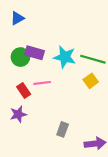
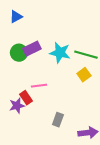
purple rectangle: (35, 53) -> (32, 49), turned -42
pink line: (42, 83) -> (39, 86), moved
red rectangle: (24, 91) -> (26, 98), moved

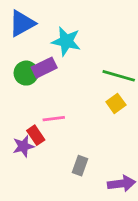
blue triangle: (16, 17) -> (22, 23), size x1.5
cyan star: (60, 53) -> (66, 41), moved

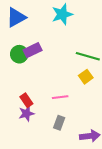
cyan star: (66, 41) -> (62, 14), moved, turned -30
pink line: (54, 119) -> (60, 97), moved
purple star: (23, 146) -> (26, 113), moved

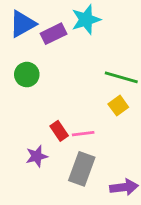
purple rectangle: (33, 50) -> (54, 34), moved
red rectangle: (26, 100) -> (59, 131), moved
gray rectangle: (59, 123) -> (82, 169), size x1.6

